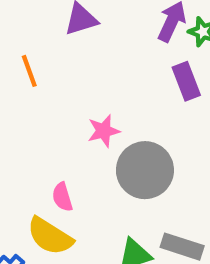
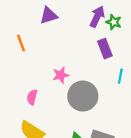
pink semicircle: (62, 197) -> (32, 97), moved, turned 32

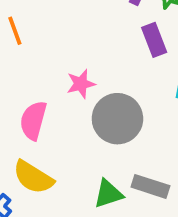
pink semicircle: (32, 97) -> (33, 120), size x1.5

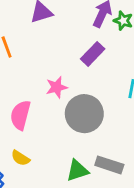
purple rectangle: (154, 40) -> (93, 54), moved, turned 65
yellow semicircle: (33, 177) -> (20, 158), size x0.6

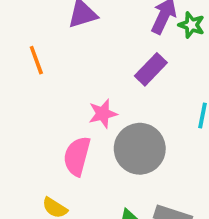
pink semicircle: (20, 115) -> (77, 156), moved

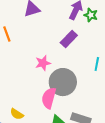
pink semicircle: (77, 156) -> (49, 98), moved

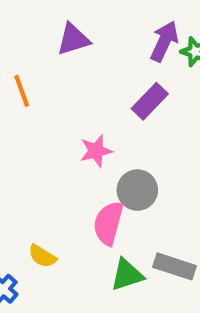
gray circle: (63, 82) -> (137, 190), size x0.7

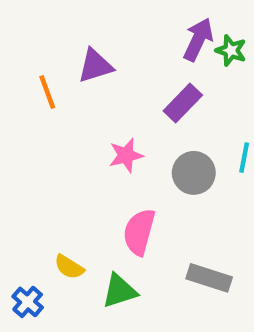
purple triangle: (73, 39) -> (95, 66), moved
gray circle: (137, 190) -> (194, 173), moved
green triangle: (127, 275) -> (119, 291), moved

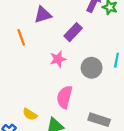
orange line: (47, 92) -> (21, 37), moved
purple rectangle: (183, 103) -> (73, 32), moved

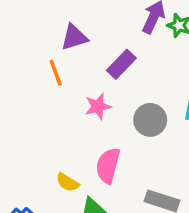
orange line: (21, 37) -> (56, 73), moved
yellow semicircle: (30, 114) -> (67, 182), moved

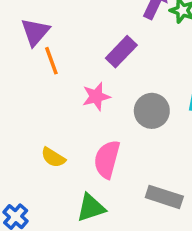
purple triangle: (74, 37) -> (35, 32), moved, turned -32
yellow semicircle: (67, 182) -> (53, 157), moved

